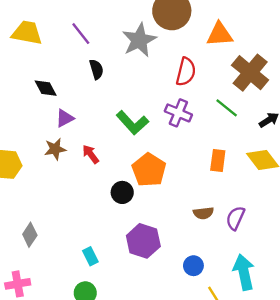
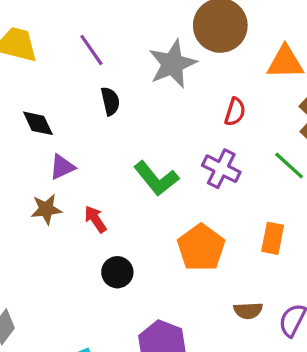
red semicircle: (186, 72) -> (235, 112), size x0.7
orange pentagon: (149, 170) -> (201, 248), moved
black circle: (122, 192) -> (117, 272), moved

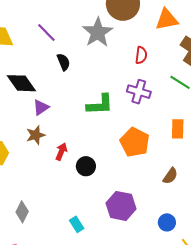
black diamond: (38, 123) -> (21, 83), size x1.4
green L-shape: (156, 178) -> (100, 105), turned -44
red arrow: (95, 219) -> (61, 152), moved, turned 66
brown semicircle: (248, 311) -> (170, 176), turned -42

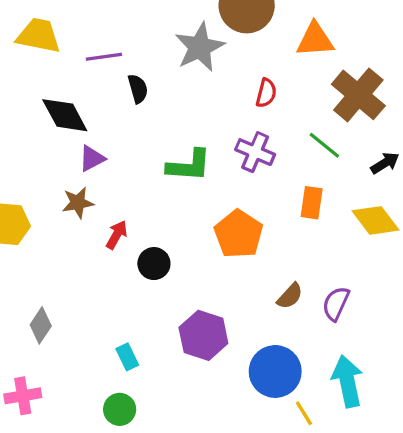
purple line: (46, 32) -> (104, 57), moved, turned -60
orange rectangle: (178, 129) -> (312, 203), moved
blue circle: (167, 222) -> (275, 371), size x1.8

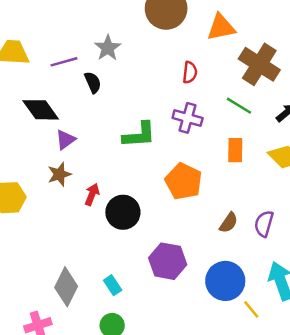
gray star: (200, 47) -> (108, 48), moved, size x0.7
black circle: (154, 264) -> (123, 212), size x1.4
gray diamond: (41, 325) -> (66, 287), moved, size x1.4

